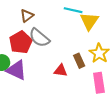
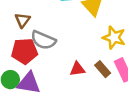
red pentagon: (21, 42) -> (24, 51), turned -30
brown rectangle: (79, 61) -> (103, 69), moved

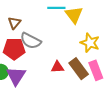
brown rectangle: (103, 69) -> (79, 69), size x1.5
purple triangle: (29, 83) -> (16, 76), turned 50

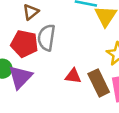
gray semicircle: (31, 41) -> (46, 38), turned 60

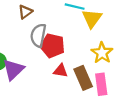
red pentagon: (24, 44) -> (52, 46), moved

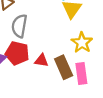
red pentagon: (52, 46) -> (17, 53), moved

